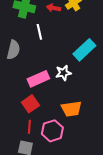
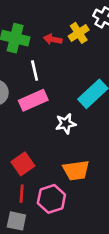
pink rectangle: (38, 79) -> (33, 100), moved

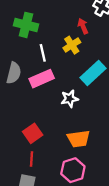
yellow cross: (79, 33) -> (72, 45), moved
red arrow: (53, 39) -> (83, 26), moved, turned 56
pink hexagon: (51, 199) -> (73, 170), moved

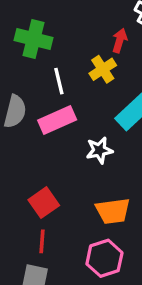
red arrow: (83, 26) -> (120, 41), turned 40

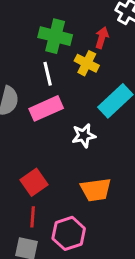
green cross: (34, 39) -> (55, 36), moved
yellow cross: (103, 69) -> (87, 63), turned -30
pink hexagon: (104, 258) -> (69, 233), moved

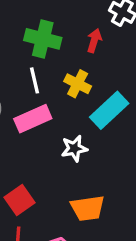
yellow cross: (87, 63) -> (78, 84), moved

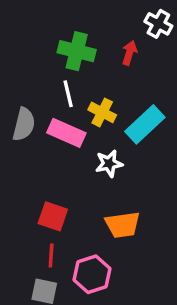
yellow cross: (78, 84) -> (102, 112), moved
pink rectangle: (33, 119) -> (66, 133), turned 48
red square: (20, 200) -> (53, 216), turned -36

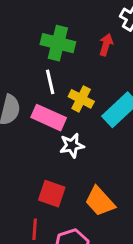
white star: (109, 164) -> (72, 146), moved
red square: (53, 216) -> (52, 194), moved
orange trapezoid: (123, 225) -> (100, 201), turned 56

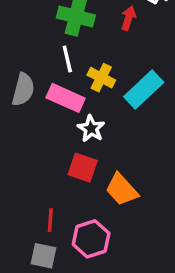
white star: (72, 146) -> (91, 129), turned -30
red square: (52, 194) -> (83, 168), moved

